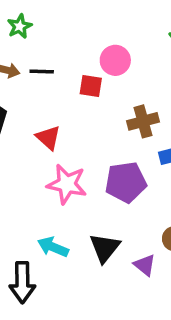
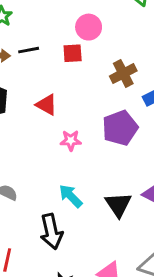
pink star: (67, 184) -> (71, 140), size x0.6
cyan arrow: (53, 247) -> (71, 196), turned 35
black triangle: (105, 248) -> (118, 205), moved

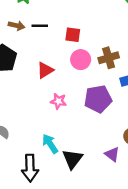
pink circle: (89, 27) -> (81, 60), moved
red triangle: (46, 105) -> (45, 70), turned 48
black triangle: (118, 205) -> (72, 159), moved

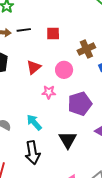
pink circle: (81, 60) -> (64, 70), moved
purple pentagon: (98, 99) -> (80, 104), moved
cyan arrow: (50, 144) -> (34, 122), moved

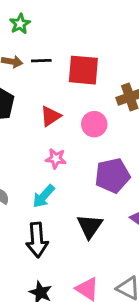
red square: (53, 34) -> (83, 70), size x1.6
pink star: (49, 92) -> (56, 159), moved
cyan arrow: (34, 122) -> (44, 196), turned -102

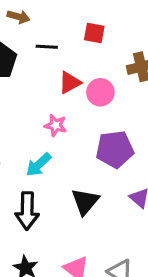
black line: (41, 61) -> (47, 47), moved
red square: (83, 70) -> (94, 33), size x0.6
red triangle: (51, 116) -> (70, 83), moved

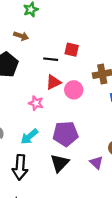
black line: (47, 47) -> (51, 59), moved
pink star: (56, 125) -> (36, 103), moved
purple pentagon: (115, 149) -> (65, 134), moved

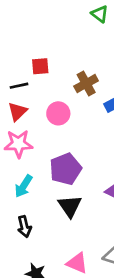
red triangle: (53, 82) -> (18, 112), moved
pink star: (36, 103) -> (18, 144), size x1.5
black arrow: (20, 167) -> (24, 227), size x0.7

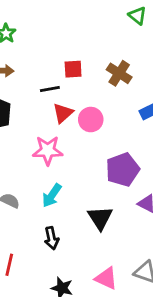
brown cross: (86, 84) -> (119, 73), moved, turned -30
red triangle: (18, 112) -> (63, 113), moved
purple pentagon: (65, 169) -> (123, 170), moved

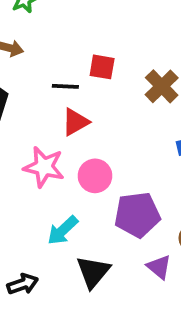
pink circle: (91, 120) -> (95, 176), moved
cyan arrow: (52, 195) -> (63, 230), moved
black arrow: (51, 238) -> (23, 284), turned -110

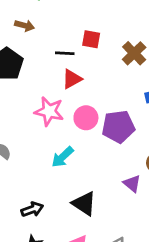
purple pentagon: (137, 215) -> (118, 127), moved
black triangle: (93, 272) -> (84, 204), moved, turned -36
black arrow: (23, 284) -> (32, 209), moved

